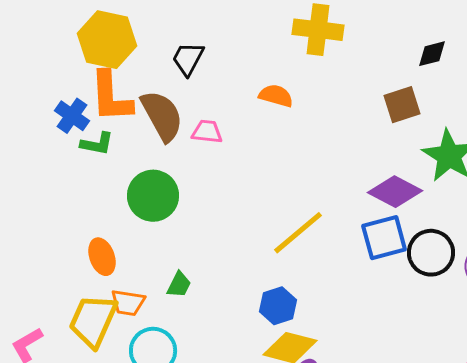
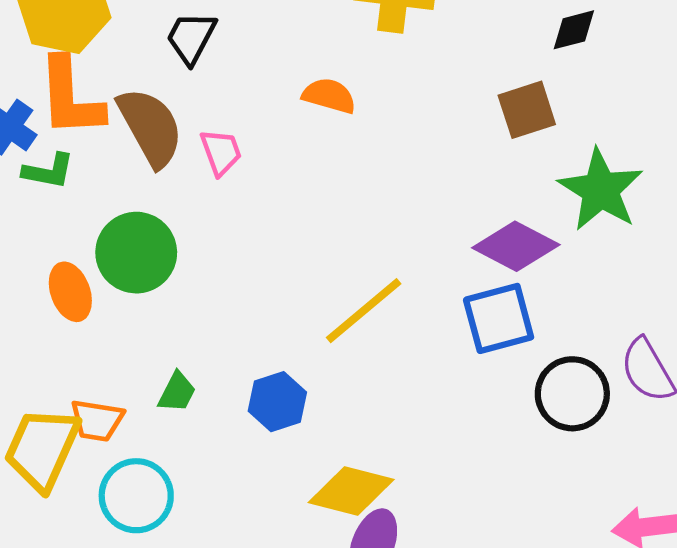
pink trapezoid: (207, 132) -> (221, 152), turned 64
black circle: (431, 253) -> (572, 394), moved
orange ellipse: (102, 257) -> (70, 292), moved
blue hexagon: (278, 306) -> (277, 402), moved

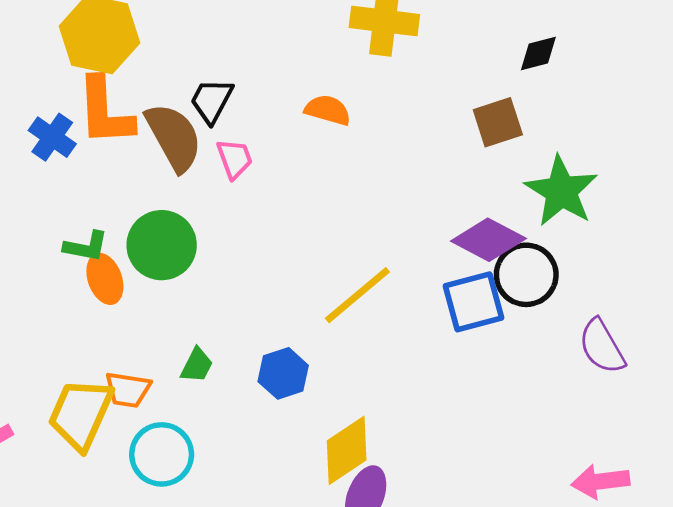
black trapezoid: (191, 38) -> (212, 101), moved
green L-shape: (48, 171) -> (86, 246), moved
black circle: (572, 394) -> (526, 275), moved
yellow diamond: (351, 491) -> (347, 450), turned -48

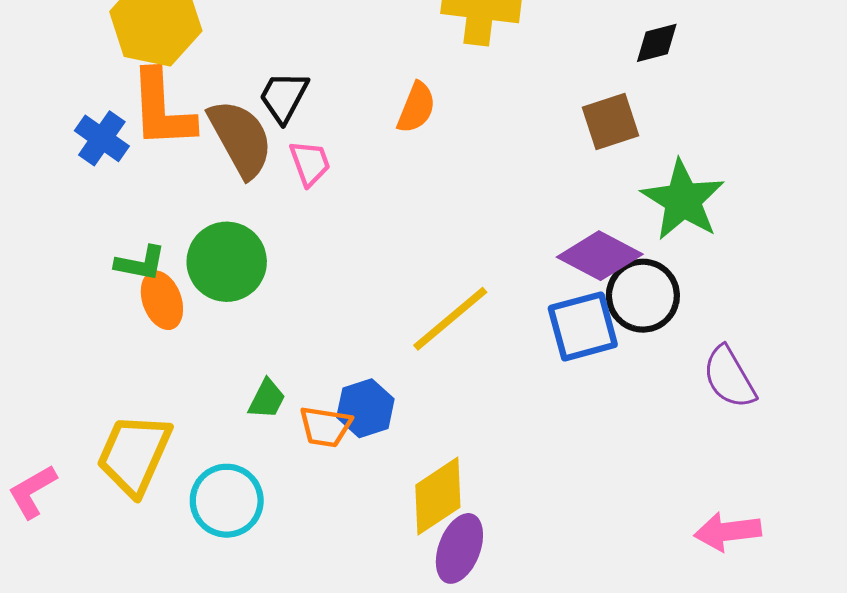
orange semicircle: (328, 110) -> (416, 108), turned 96
orange trapezoid: (128, 390) -> (325, 427), moved

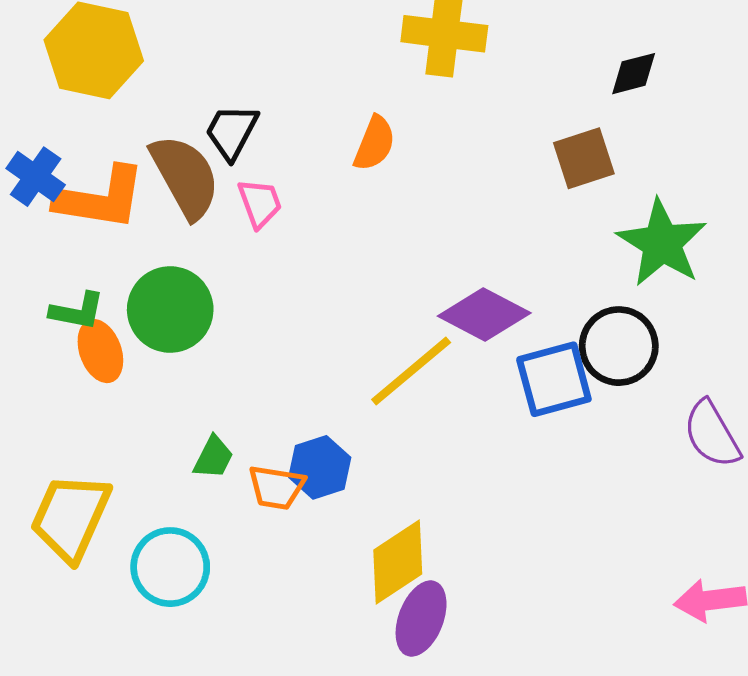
orange L-shape: (162, 109) -> (100, 198), moved, turned -78
purple diamond: (600, 256) -> (484, 314), moved

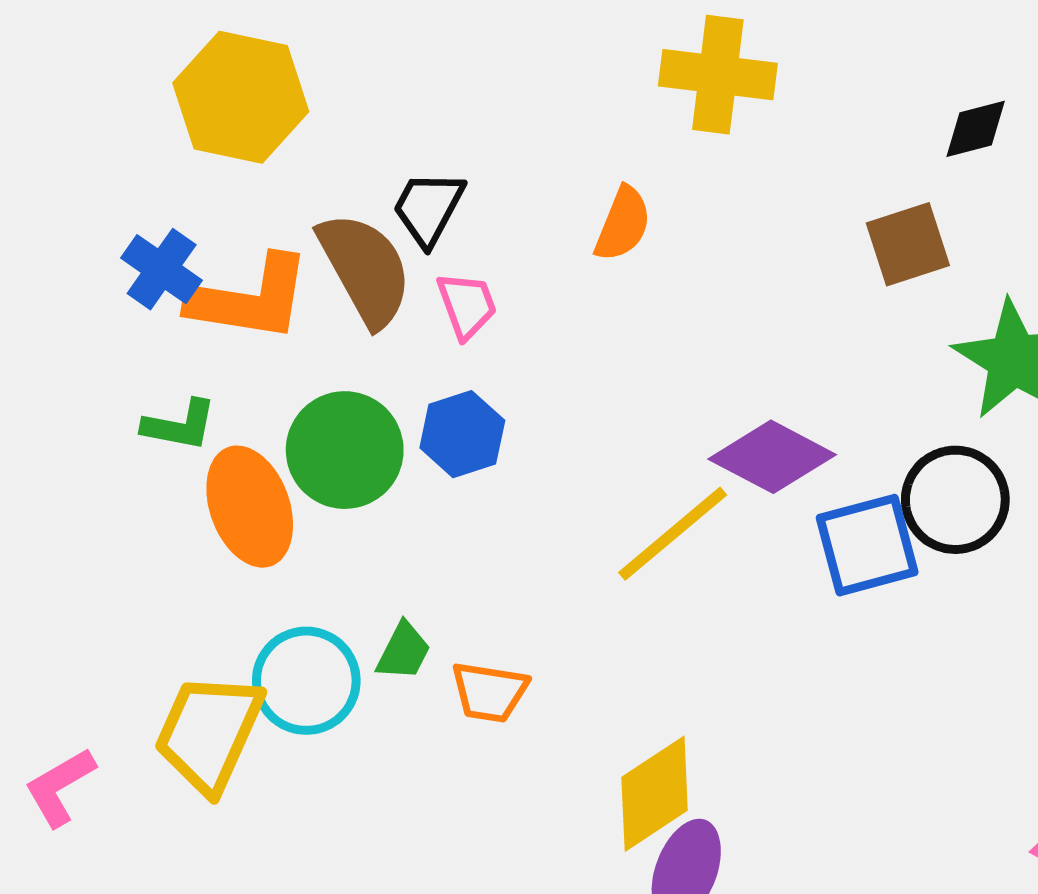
green L-shape: (77, 311) -> (180, 425), moved
orange ellipse: (100, 351) -> (250, 507), size x1.4
blue hexagon: (320, 467) -> (462, 434), moved
cyan circle: (170, 567) -> (306, 681), moved

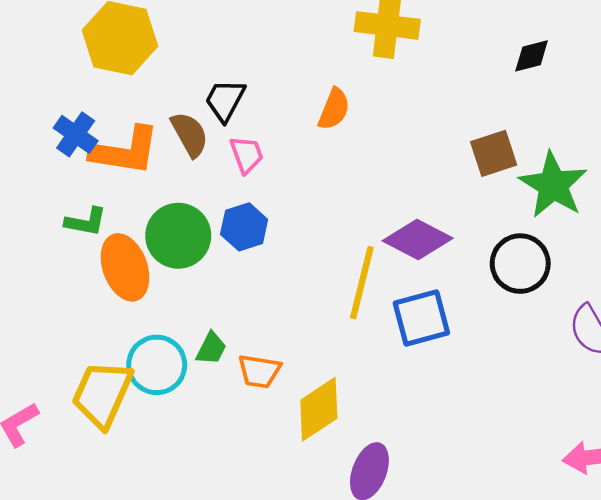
brown square: (908, 244) -> (494, 153), moved
brown semicircle: (365, 269) -> (190, 134), size x0.7
yellow line: (673, 534) -> (362, 283), turned -36
blue square: (867, 545) -> (421, 318), moved
yellow diamond: (655, 794) -> (319, 409), moved

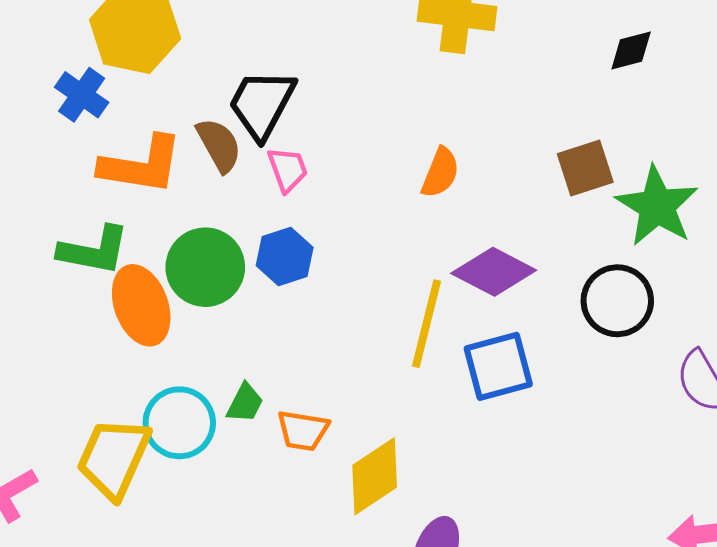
black trapezoid: (225, 100) -> (262, 104), size x1.4
orange semicircle: (334, 109) -> (440, 173), moved
blue cross: (76, 134) -> (82, 95), moved
green L-shape: (86, 222) -> (94, 250), size x1.4

